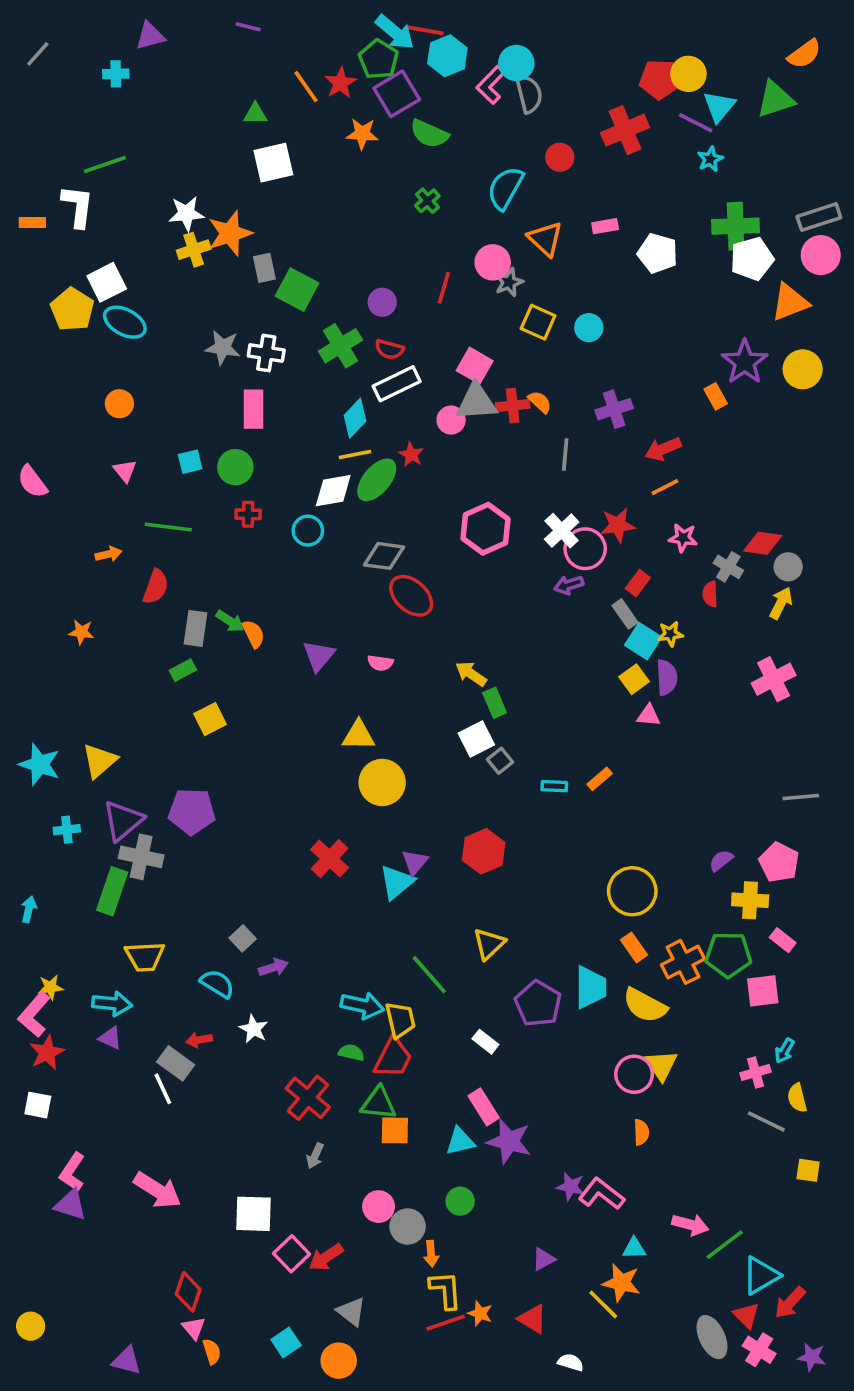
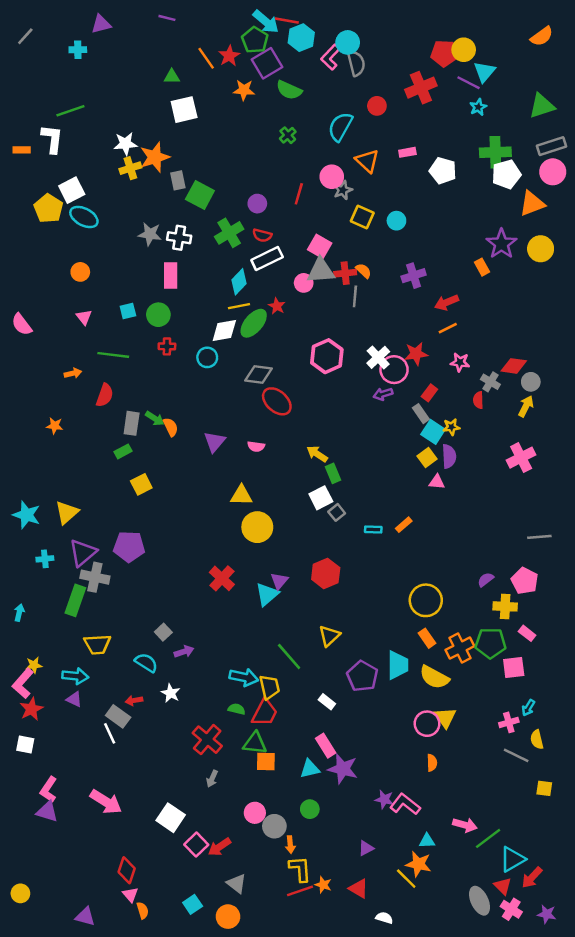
green triangle: (775, 99) -> (542, 106), moved
gray line: (565, 454) -> (355, 296), moved
white square: (253, 1214) -> (171, 818), turned 32

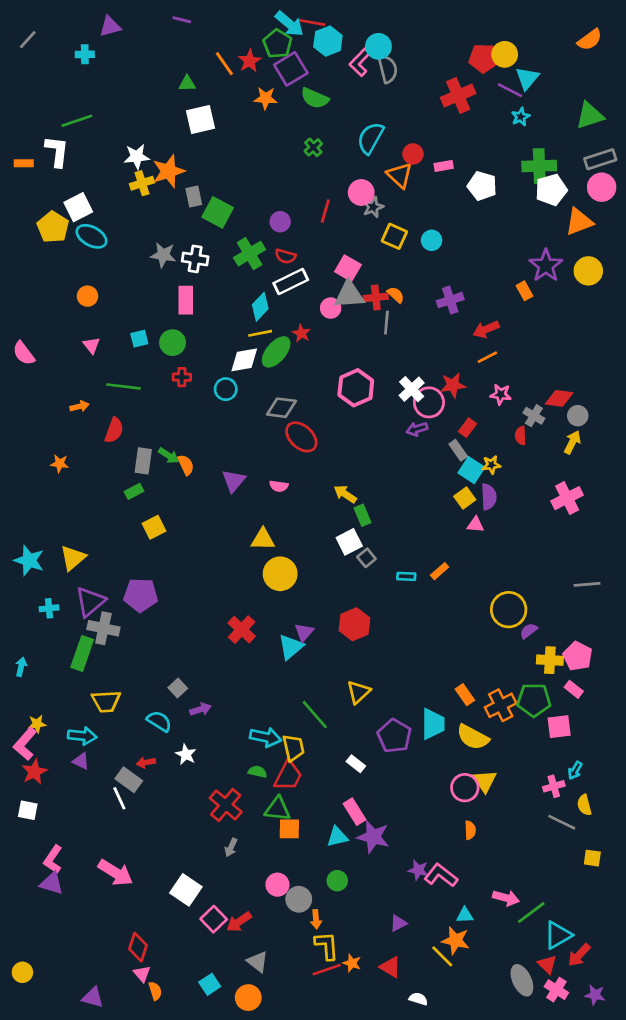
red circle: (377, 106) -> (413, 154), moved
pink pentagon: (525, 581) -> (578, 656), moved
yellow circle: (426, 600) -> (509, 610), moved

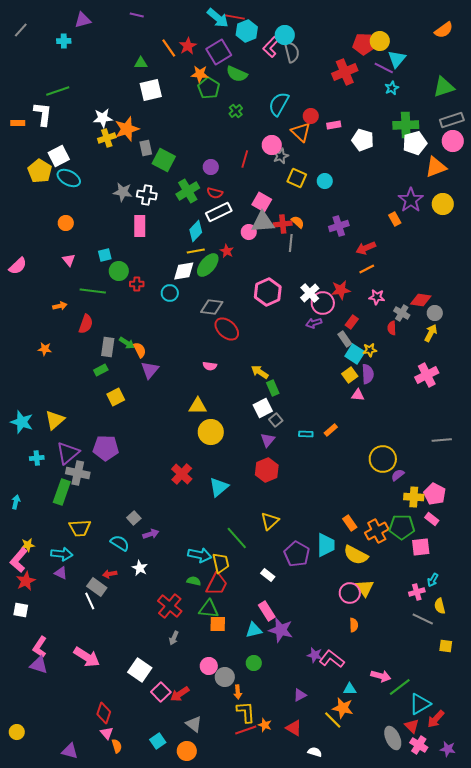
green pentagon: (277, 44) -> (209, 88), moved
green circle: (173, 343) -> (119, 271), moved
pink semicircle: (24, 353) -> (18, 266), turned -96
purple triangle: (234, 481) -> (150, 370), moved
purple triangle: (304, 632) -> (268, 440), moved

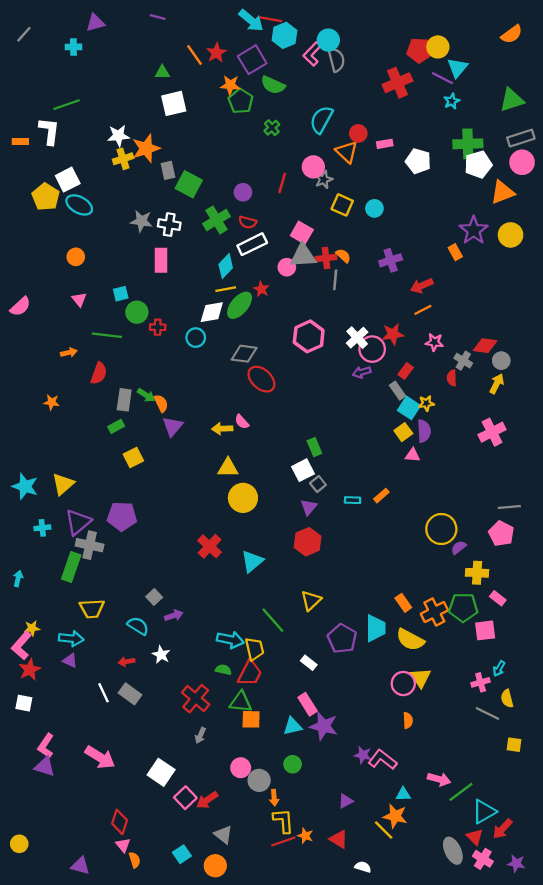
pink semicircle: (210, 366) -> (242, 422), turned 40
yellow arrow: (260, 372) -> (222, 429), moved, turned -36
pink pentagon: (435, 494) -> (501, 534), moved
gray rectangle: (97, 587) -> (130, 694), moved

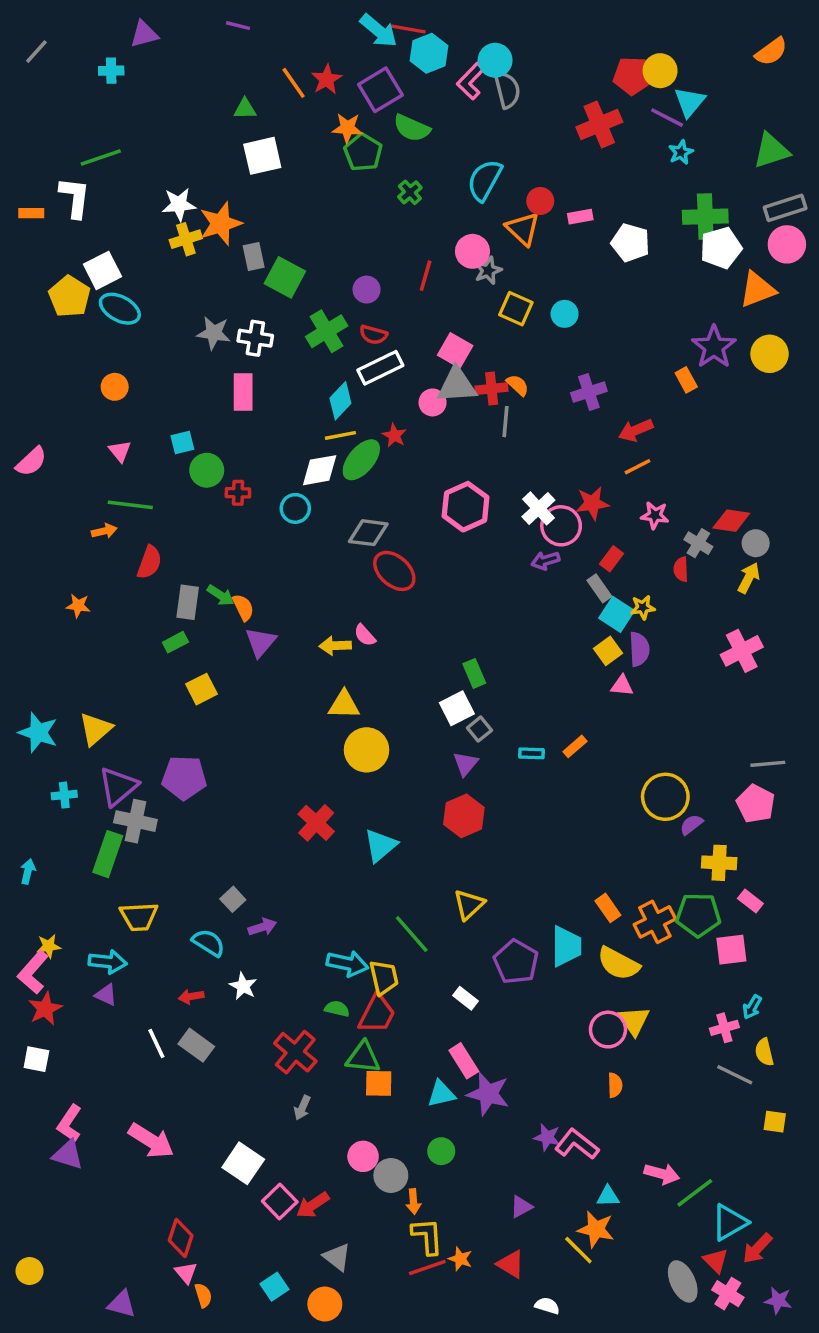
green line: (107, 335) -> (130, 505), moved

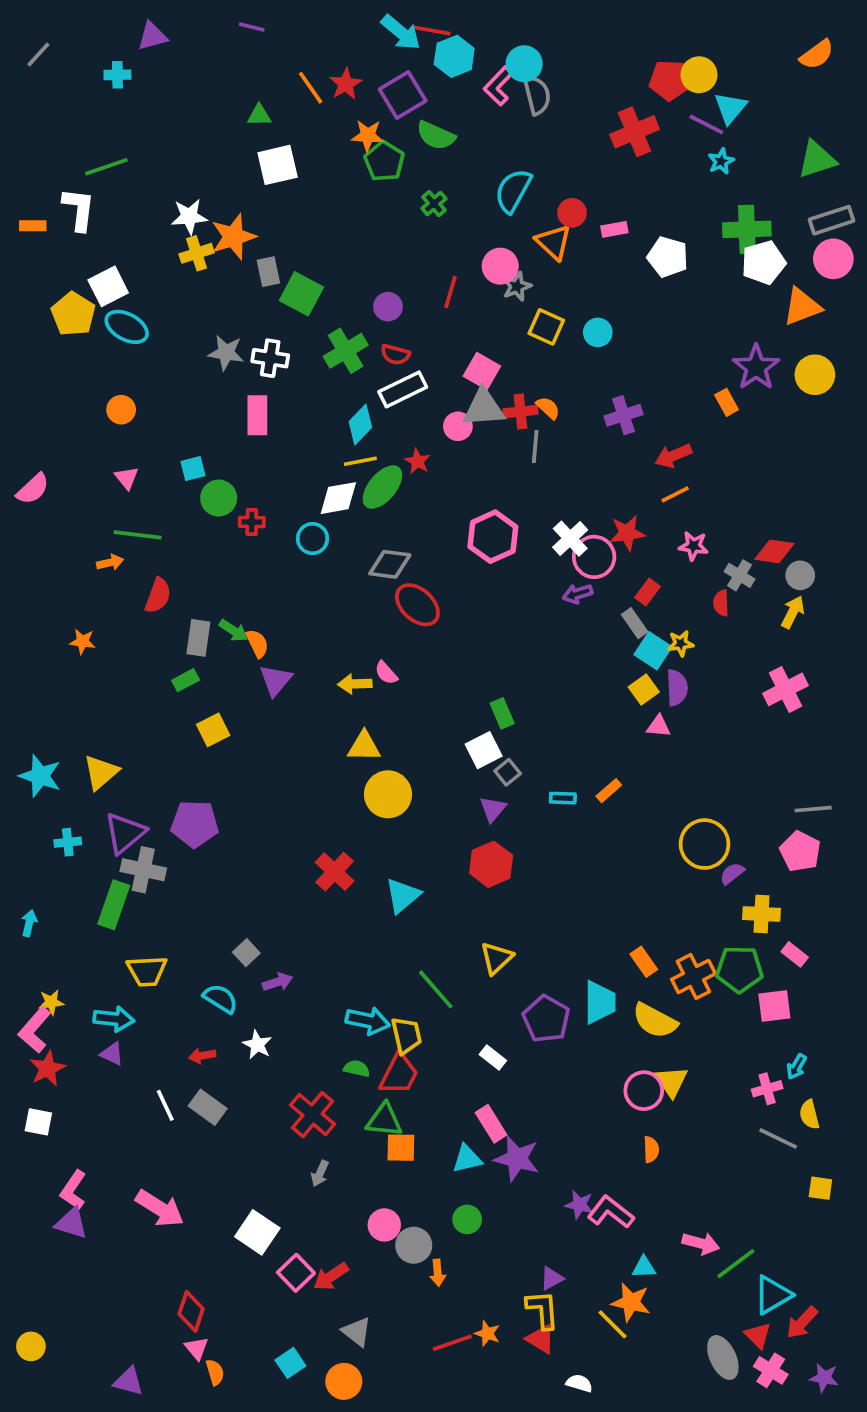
yellow L-shape: (427, 1236) -> (543, 1310), moved

